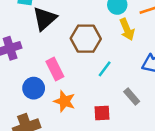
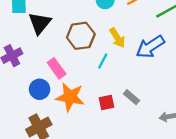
yellow arrow: (127, 29) -> (117, 38), moved
gray rectangle: (132, 97) -> (131, 97), moved
orange star: (64, 101) -> (70, 97), size x1.4

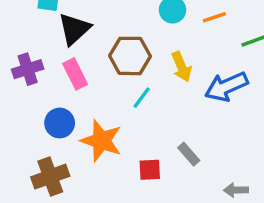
cyan line: (103, 61) -> (142, 98), moved
pink rectangle: (57, 68) -> (75, 74), moved
red square: (107, 102) -> (150, 170), moved

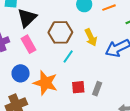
gray rectangle: (189, 154) -> (97, 89), turned 64
red square: (150, 170) -> (78, 87), moved

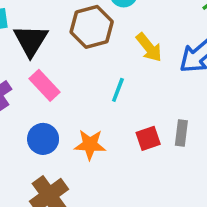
brown hexagon: (60, 32) -> (92, 27), moved
orange star: (45, 83) -> (90, 145), size x0.7

